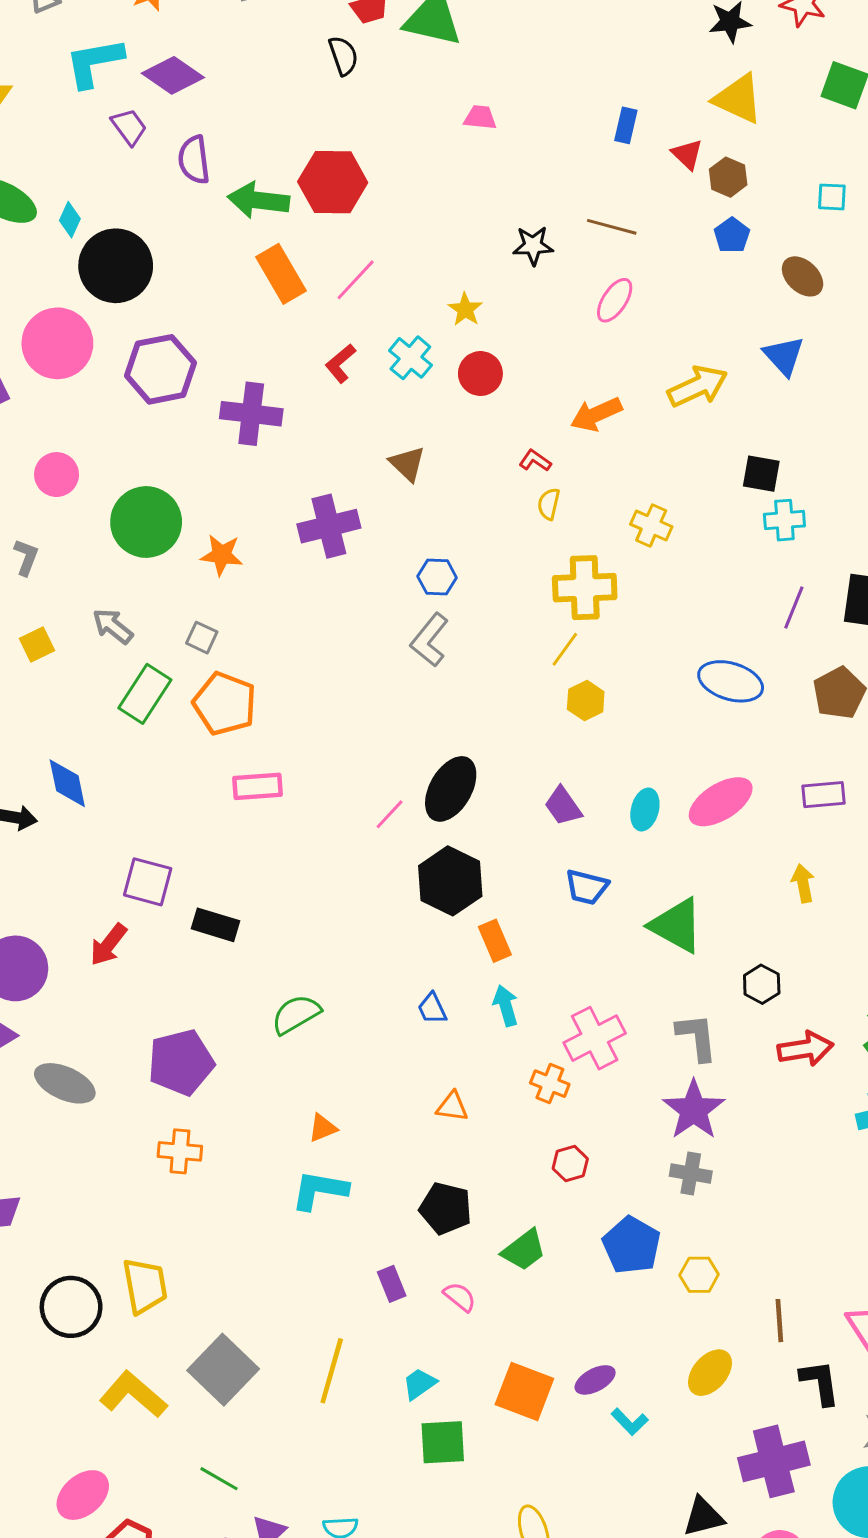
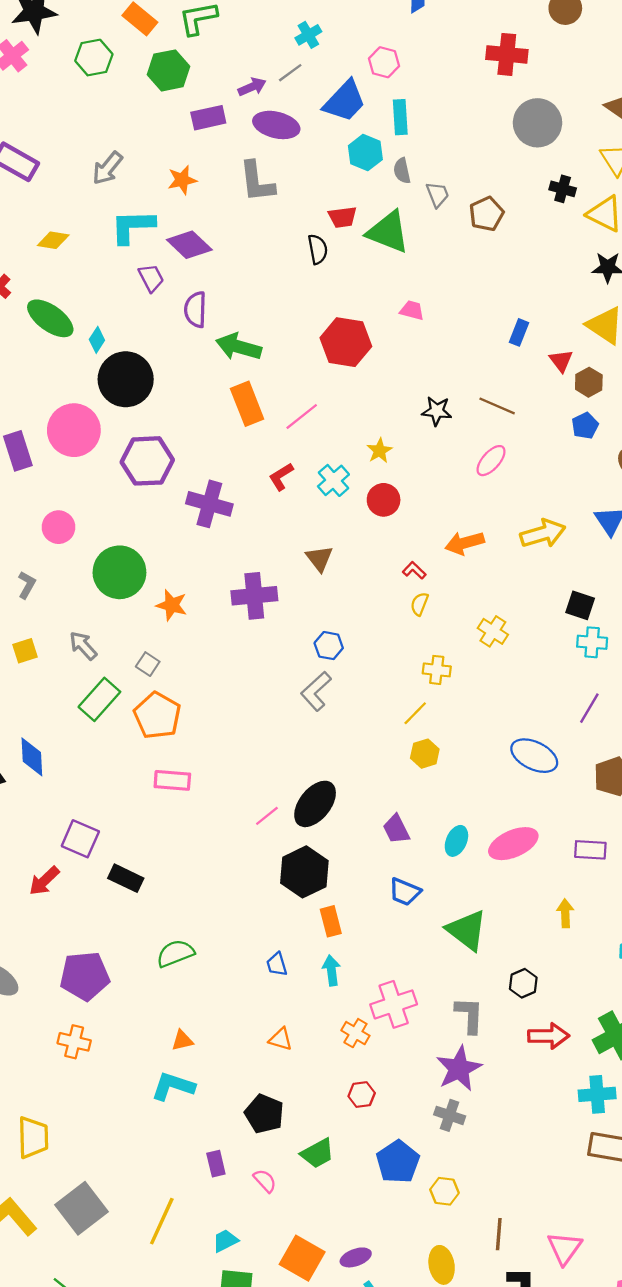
red hexagon: (333, 182) -> (346, 342), moved
yellow cross: (585, 588) -> (437, 670), size x0.6
yellow ellipse: (710, 1373) -> (442, 1265), turned -60

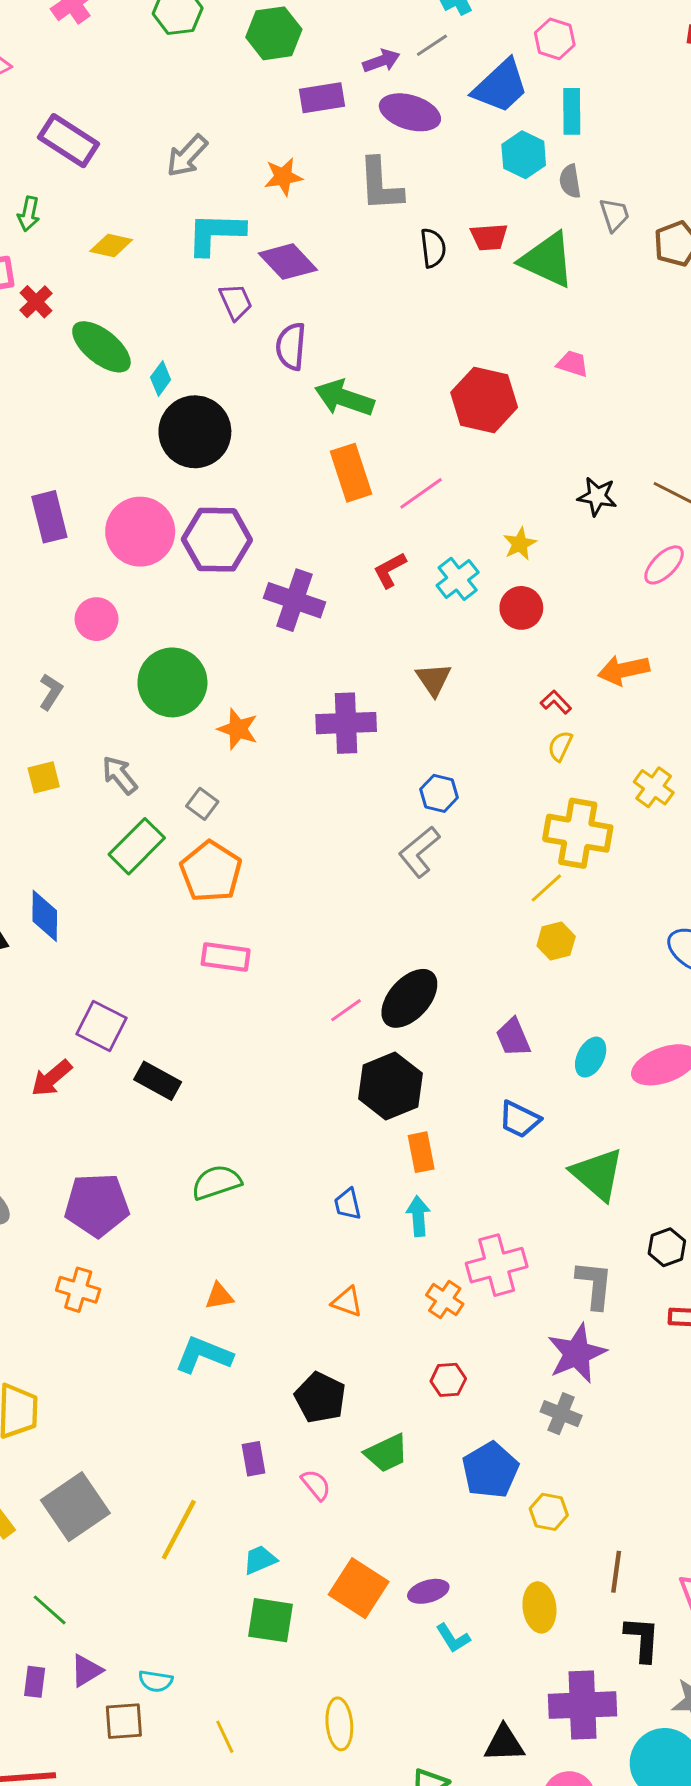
black semicircle: (318, 249) -> (433, 248), moved
pink circle: (74, 430) -> (140, 532), moved
yellow cross: (437, 670) -> (578, 833), size x1.8

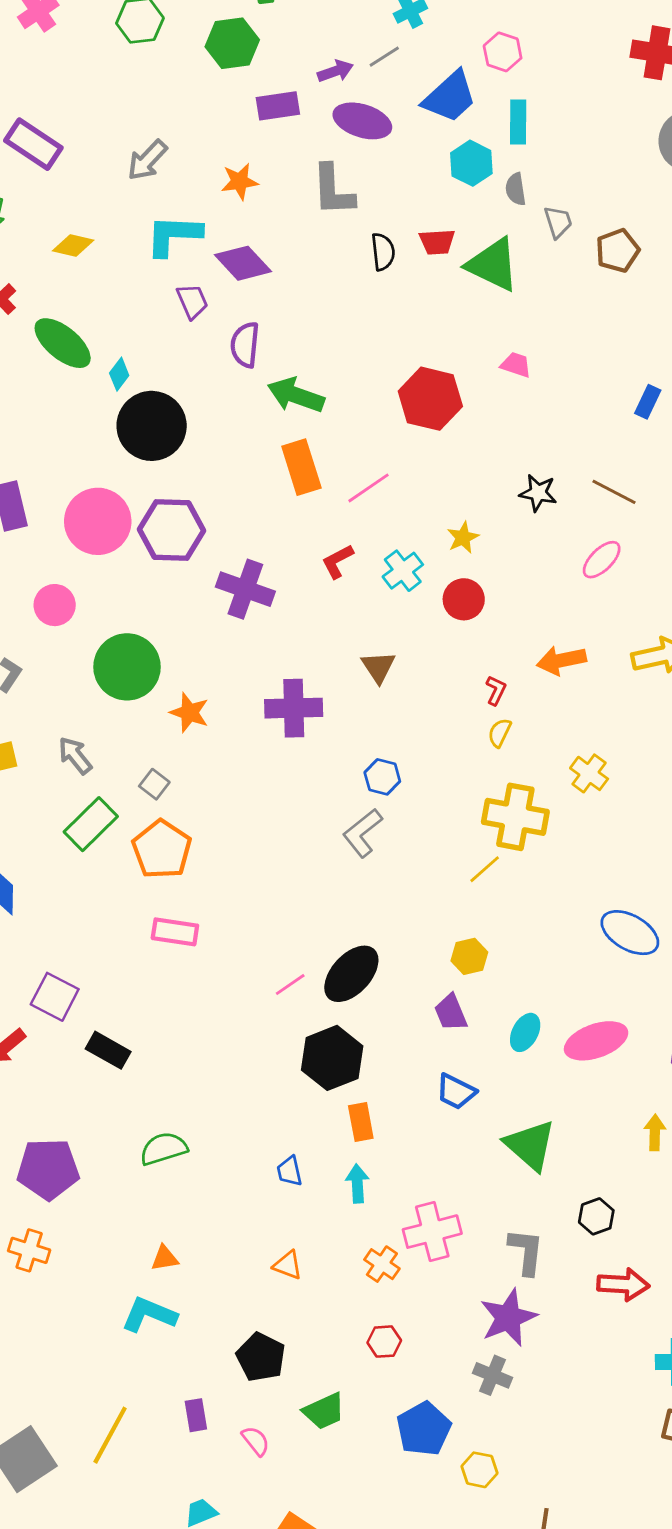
red L-shape: (556, 702) -> (496, 690), turned 68
yellow hexagon: (556, 941) -> (469, 956), moved
yellow line: (179, 1530) -> (110, 1435), moved

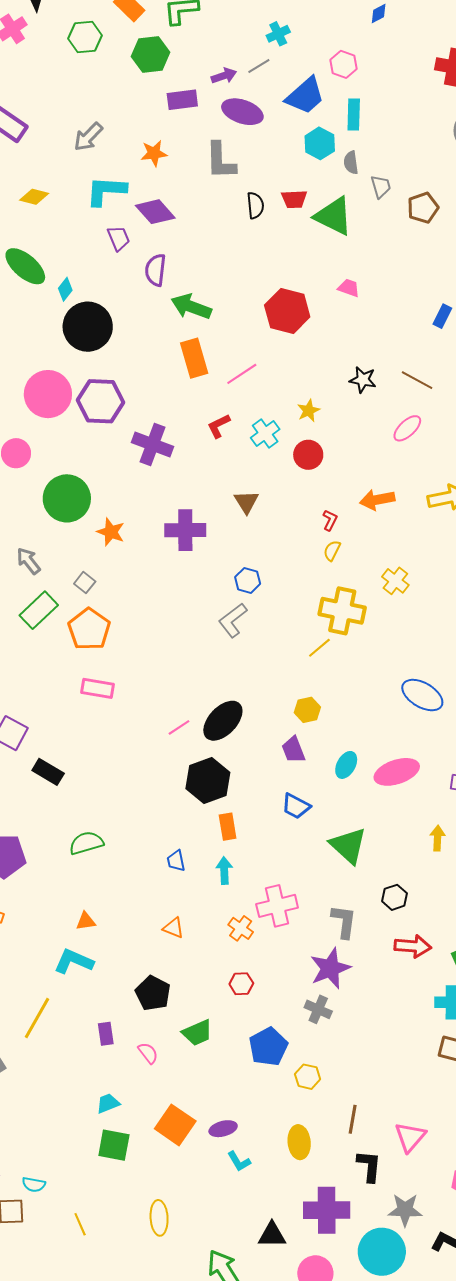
yellow line: (110, 1435) -> (37, 1018), moved

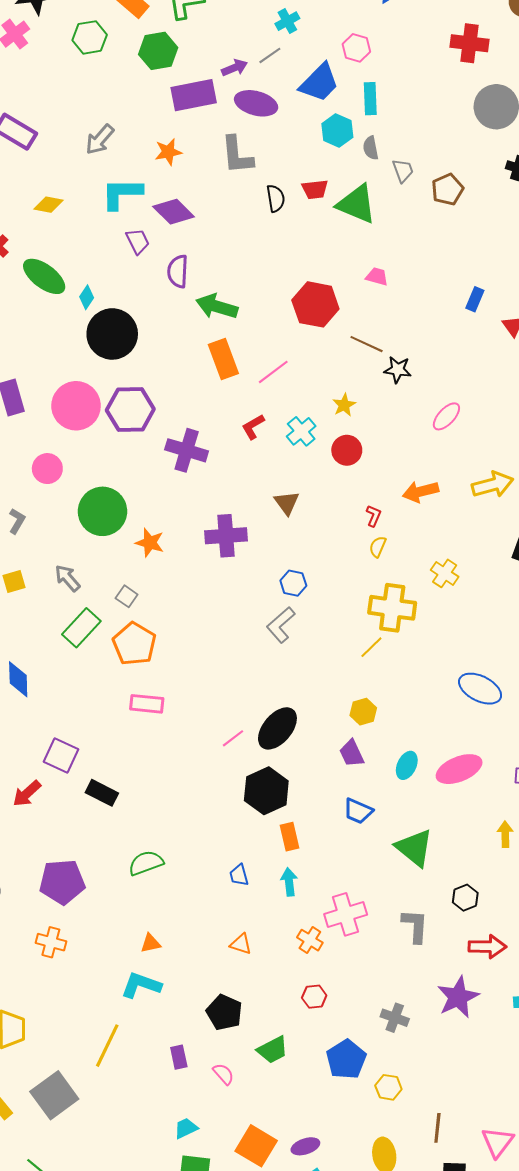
purple rectangle: (182, 100) -> (194, 95), size x1.4
brown line: (417, 380) -> (367, 344), moved
purple star: (330, 968) -> (458, 997), moved

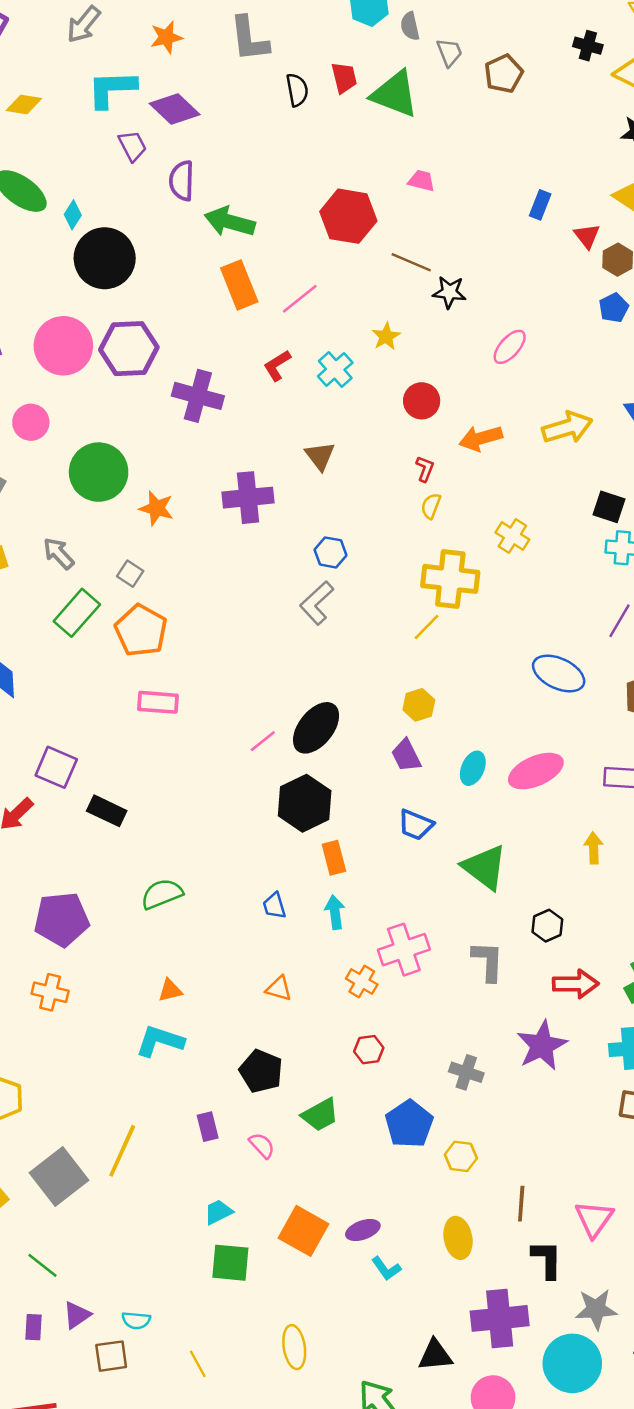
red trapezoid: (315, 189) -> (344, 78), turned -96
red circle: (347, 450) -> (422, 401), moved
yellow line: (107, 1046) -> (122, 1151), moved

